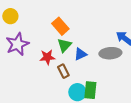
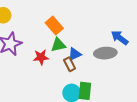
green triangle: (64, 45) -> (58, 45), turned 35
brown rectangle: (63, 71) -> (70, 64), moved

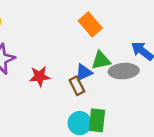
orange rectangle: (54, 25) -> (90, 24), moved
green triangle: (58, 45) -> (101, 60), moved

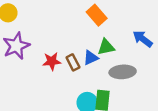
gray ellipse: (124, 71) -> (123, 72), moved
brown rectangle: (77, 86) -> (73, 62), moved

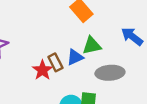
red star: (52, 61) -> (42, 70), moved, turned -30

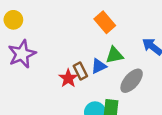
gray ellipse: (110, 73) -> (132, 81), turned -45

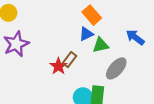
blue triangle: (99, 66) -> (86, 34), moved
brown rectangle: (80, 71) -> (70, 60), turned 64

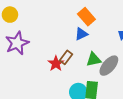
green triangle: (101, 45) -> (94, 59), moved

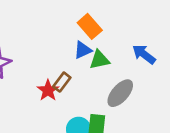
green triangle: (94, 59) -> (99, 60), moved

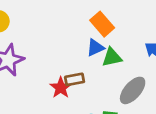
brown rectangle: (62, 82) -> (75, 79), turned 42

